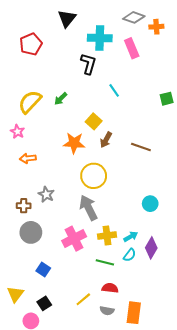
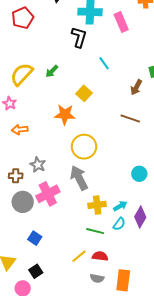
brown arrow: (106, 140) -> (136, 87), moved
pink cross: (74, 239) -> (48, 194), moved
yellow line: (83, 299) -> (79, 256), moved

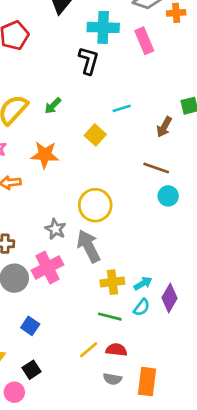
cyan line: (104, 63) -> (122, 108), moved, turned -72
orange star: (65, 114) -> (45, 155), moved
gray star: (38, 165) -> (55, 229), moved
cyan circle: (139, 174) -> (168, 196), moved

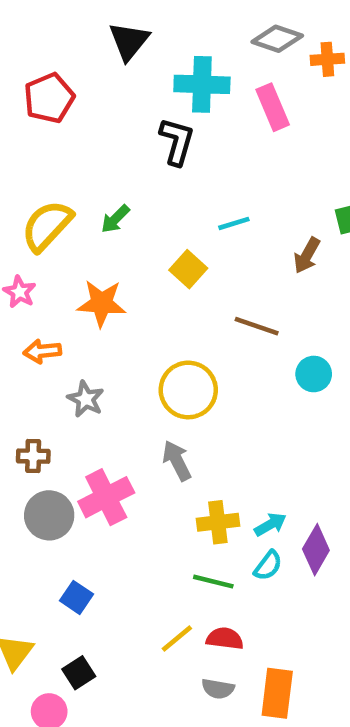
brown line: (156, 168) -> (257, 326), moved
gray star: (55, 229) -> (86, 399), moved
gray arrow: (89, 246) -> (177, 461), size x0.7

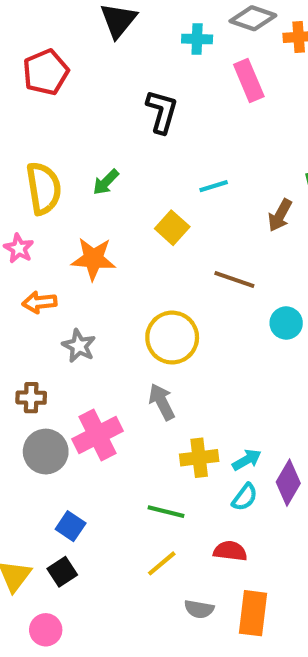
cyan cross: (202, 84) -> (197, 39), moved, size x0.6
yellow semicircle: (47, 226) -> (44, 188), turned 128
green line: (213, 582) -> (166, 512), moved
red semicircle: (225, 639) -> (230, 551), moved
black square: (79, 673) -> (62, 572), moved

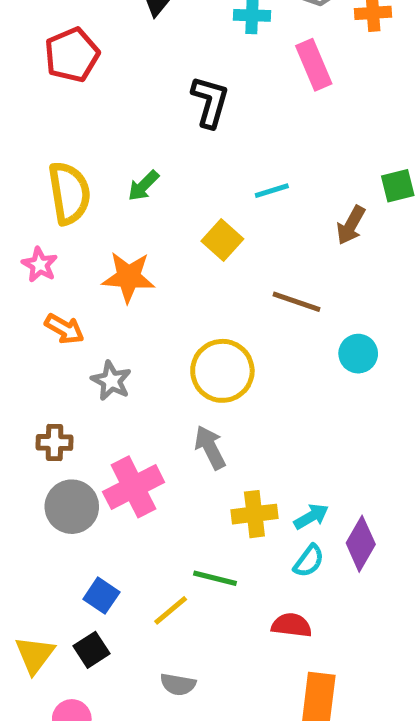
orange arrow: (39, 302) -> (64, 329), turned -144
yellow line: (162, 563) -> (171, 610), moved
gray semicircle: (199, 609) -> (178, 684), moved

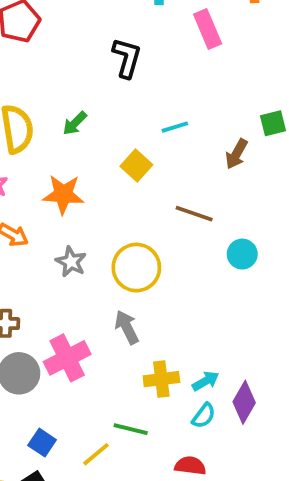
gray star: (111, 381) -> (71, 262), moved

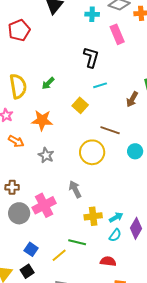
black L-shape: (127, 58) -> (91, 57), moved
yellow circle: (136, 268) -> (92, 152), moved

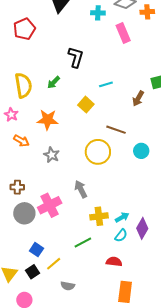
black L-shape: (91, 57) -> (76, 57), moved
green line: (77, 242) -> (83, 243), turned -42
yellow line: (59, 255) -> (54, 264), moved

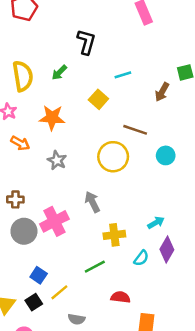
cyan arrow: (122, 217) -> (156, 223), moved
red semicircle: (114, 262) -> (120, 297), moved

